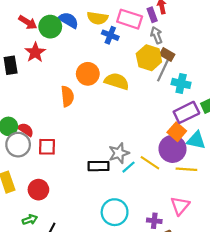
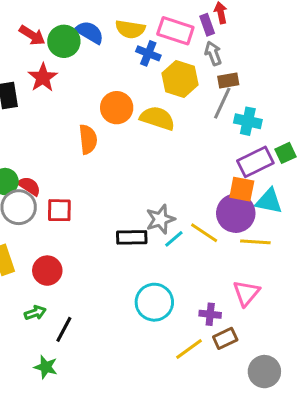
brown rectangle: (167, 54) -> (228, 81), turned -40
yellow hexagon: (149, 58) -> (180, 79), moved
orange square: (177, 132) -> (242, 189), turned -30

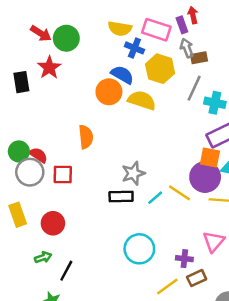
blue semicircle: (90, 32) -> (122, 75), moved
brown rectangle: (228, 81) -> (199, 58), moved
orange semicircle: (88, 139) -> (86, 137), moved
gray star: (160, 219) -> (133, 173), moved

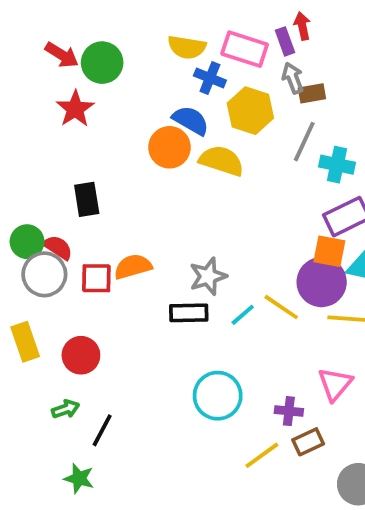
black rectangle: (21, 82) -> (87, 199), moved
orange semicircle: (86, 137) -> (133, 267), moved, turned -100

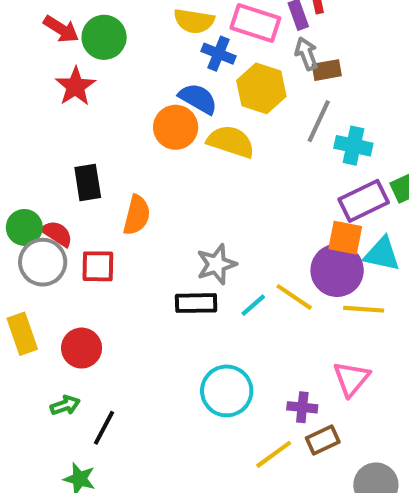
orange semicircle: (133, 267) -> (137, 215), moved, turned 120

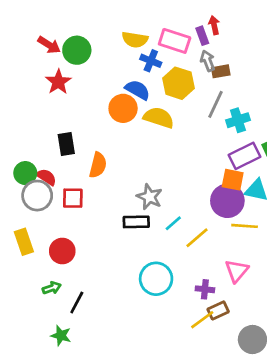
cyan cross: (353, 146) -> (238, 120), turned -30
gray star: (216, 264) -> (149, 197), turned -30
yellow line: (294, 297) -> (197, 238), moved, turned -75
yellow line: (274, 454) -> (202, 320), moved

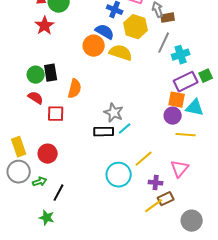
green circle: (25, 173) -> (36, 75), moved
gray circle: (37, 196) -> (19, 172), moved
purple circle: (227, 201) -> (173, 116), size x0.7
cyan line: (173, 223) -> (125, 129), moved
yellow line: (197, 238) -> (144, 159), moved

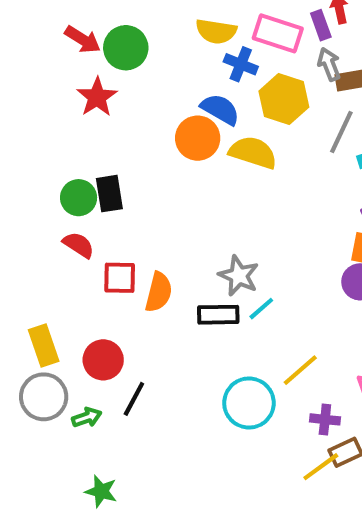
orange semicircle: (75, 89) -> (159, 292), moved
black line: (59, 193) -> (134, 399), moved

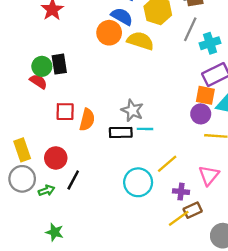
red semicircle: (79, 245) -> (38, 81), moved
cyan line: (261, 309) -> (145, 129), turned 42

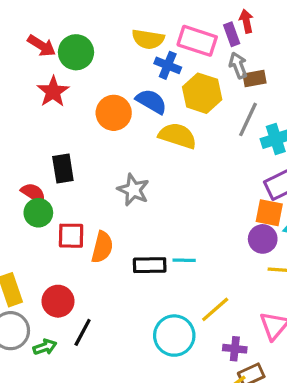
orange circle: (109, 33) -> (114, 113), moved
green circle: (42, 66) -> (38, 213), moved
gray star: (132, 110) -> (133, 190), moved

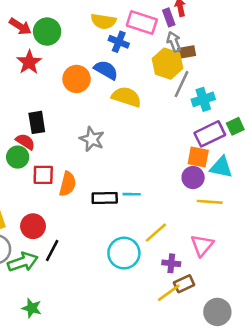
yellow hexagon: (202, 93) -> (167, 64), moved
red semicircle: (33, 193) -> (25, 142), moved
green arrow: (45, 347) -> (23, 262), size x1.6

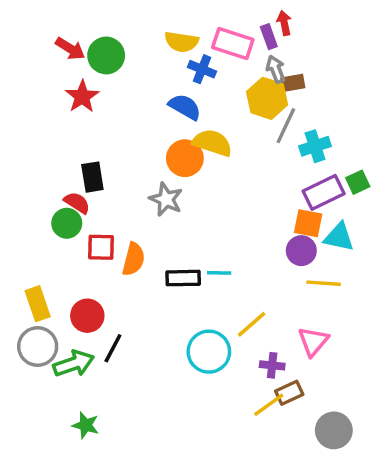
orange circle: (77, 79) -> (185, 158), moved

